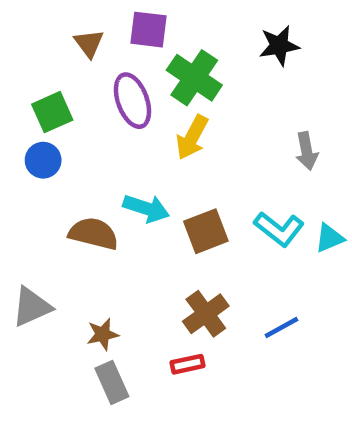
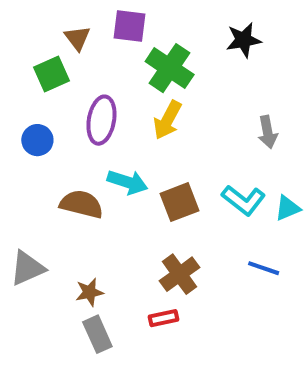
purple ellipse: (132, 101) -> (101, 120), moved, turned 30
green square: (52, 112) -> (51, 74), moved
blue line: (281, 327) -> (264, 268), moved, turned 48

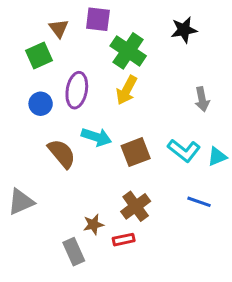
blue circle: (37, 140) -> (41, 104), moved
brown semicircle: (81, 204) -> (62, 154), turned 36
brown star: (89, 292) -> (93, 224), moved

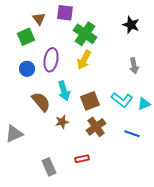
black star: (184, 30) -> (131, 25), moved, turned 30
cyan arrow: (96, 137) -> (64, 91), turned 54
brown cross: (136, 206) -> (96, 127), moved
brown star: (93, 224) -> (62, 122), moved

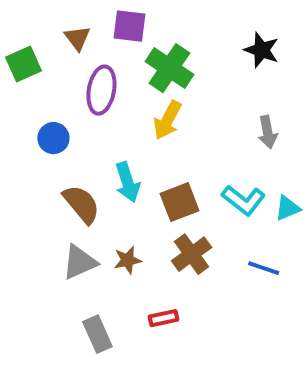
green square: (26, 37) -> (23, 64), moved
purple ellipse: (51, 60) -> (101, 90), moved
brown star: (62, 122) -> (127, 260), moved
gray triangle: (14, 134) -> (79, 262), moved

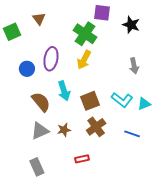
purple square: (129, 26) -> (102, 13), moved
purple ellipse: (101, 90) -> (51, 59), moved
gray rectangle: (97, 334) -> (37, 167), moved

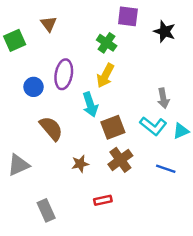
green cross: (85, 34) -> (107, 43), size x0.7
gray arrow: (134, 66) -> (163, 98), moved
cyan arrow: (64, 91) -> (90, 105), moved
gray triangle: (40, 131) -> (18, 165), moved

